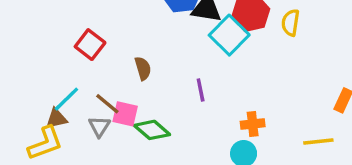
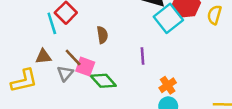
cyan line: (66, 99) -> (52, 23), moved, turned -70
brown triangle: (56, 119) -> (43, 57), moved
orange cross: (253, 124) -> (168, 85), moved, turned -35

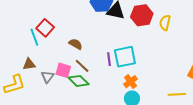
cyan square: (168, 18) -> (125, 57), moved, turned 30
brown semicircle: (102, 35) -> (76, 44), turned -48
brown line: (73, 58) -> (82, 66), moved

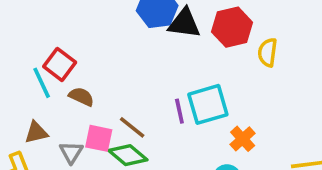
yellow semicircle: (165, 23) -> (268, 52), moved
brown semicircle: (76, 44) -> (81, 97), moved
orange cross: (131, 82) -> (243, 139), moved

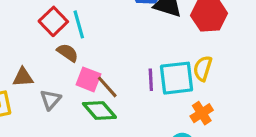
yellow semicircle: (268, 52) -> (203, 68), moved
cyan line: (42, 83) -> (79, 24), moved
pink square: (99, 138) -> (88, 79), moved

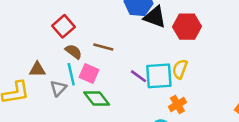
cyan line: (79, 24) -> (71, 74), moved
purple line: (151, 80) -> (138, 76), turned -54
brown line: (107, 87) -> (103, 47), moved, turned -36

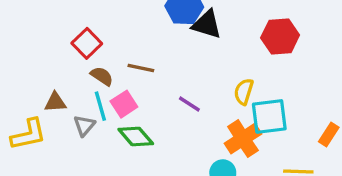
red hexagon: (187, 27) -> (280, 36), moved
pink square: (89, 74) -> (124, 104), turned 36
cyan square: (159, 76) -> (269, 116), moved
orange cross: (177, 105) -> (243, 139), size x1.5

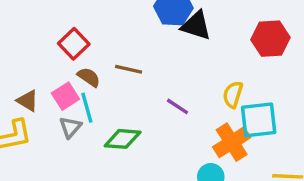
brown triangle: (55, 102) -> (28, 101), moved, turned 35
pink square: (124, 104) -> (65, 96), moved
green diamond: (136, 136) -> (123, 139), turned -45

